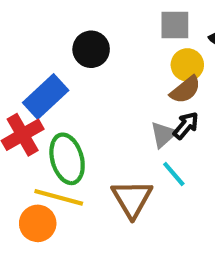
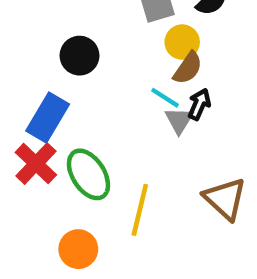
cyan line: (174, 174) -> (165, 98), moved
yellow line: (59, 197) -> (140, 210), moved, turned -75
brown triangle: (132, 199) -> (225, 199), moved

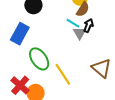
red cross: (36, 164) -> (20, 85), moved
yellow line: (140, 210) -> (63, 74), turned -45

